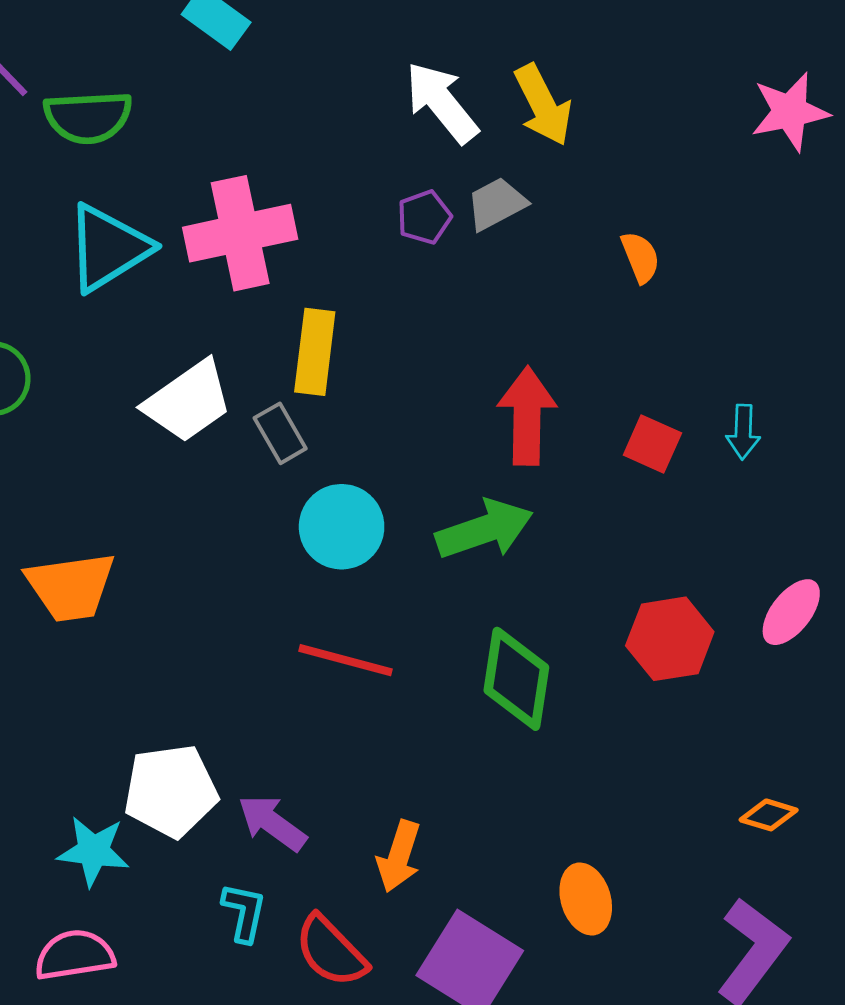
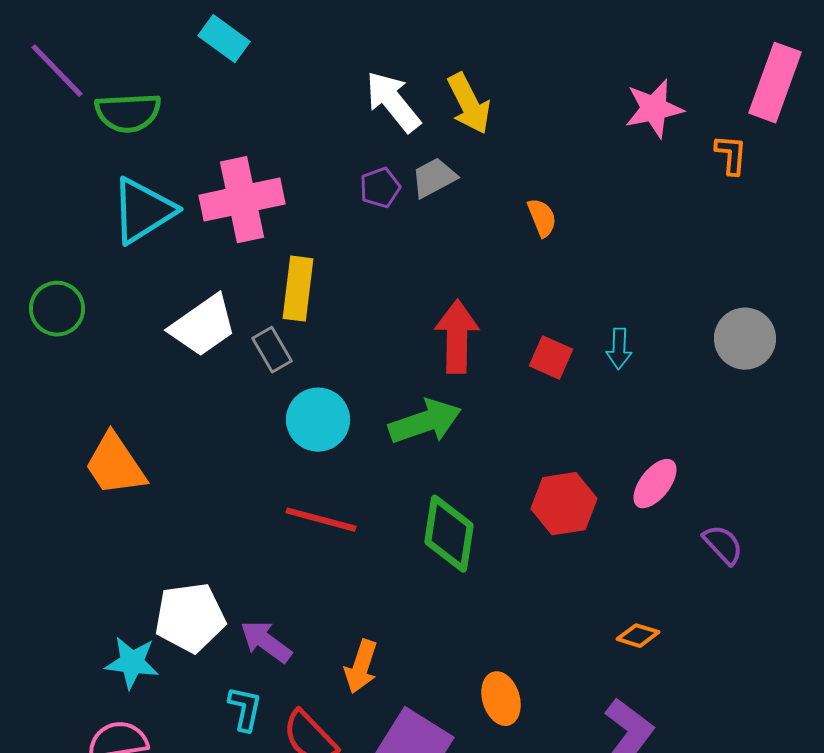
orange trapezoid: (71, 587) -> (115, 465), turned 64

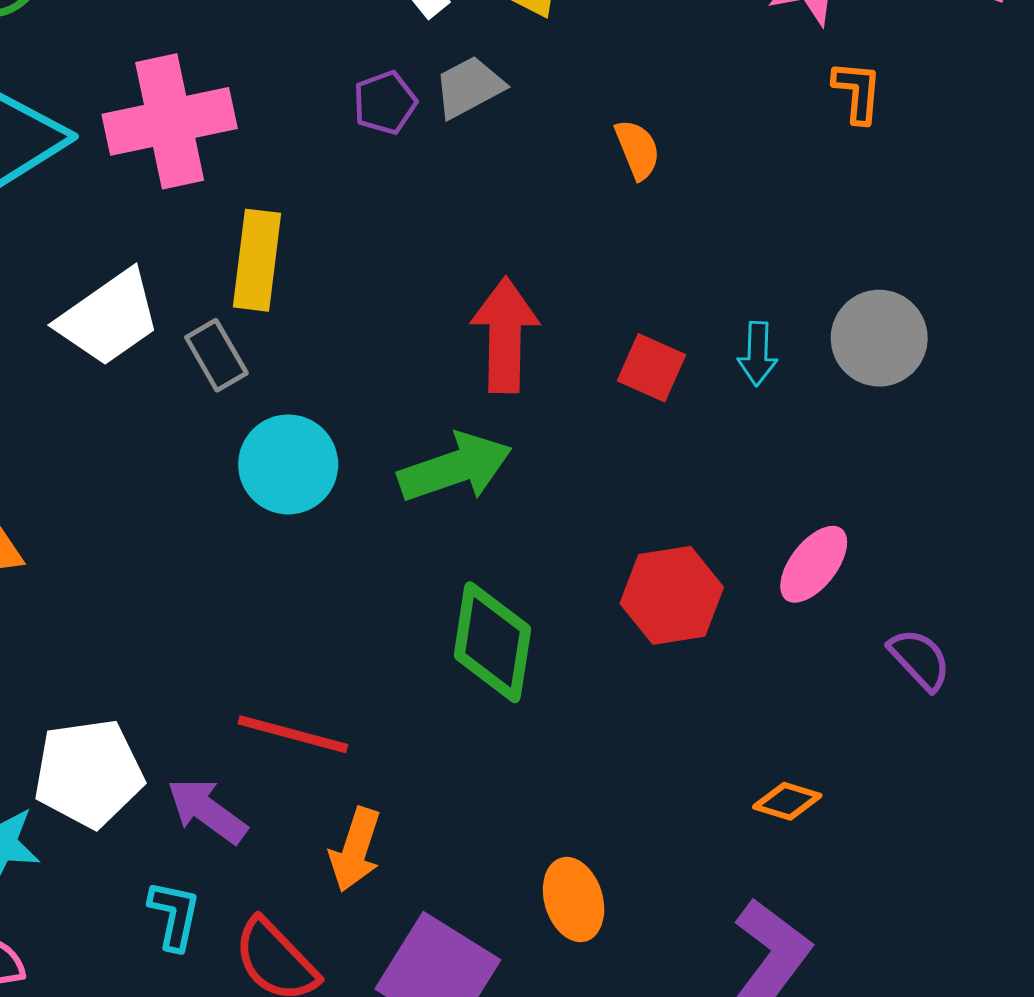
orange L-shape: (731, 155) -> (857, 92), moved
gray circle: (745, 339) -> (879, 338), moved
red line: (321, 520) -> (293, 734), moved

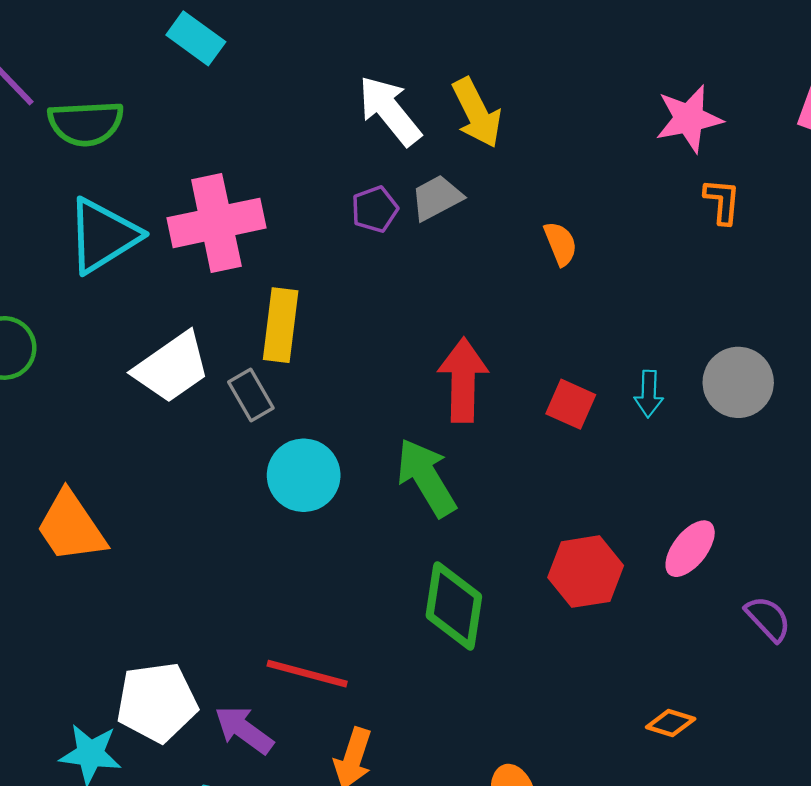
green arrow: (455, 468) -> (426, 478), turned -102

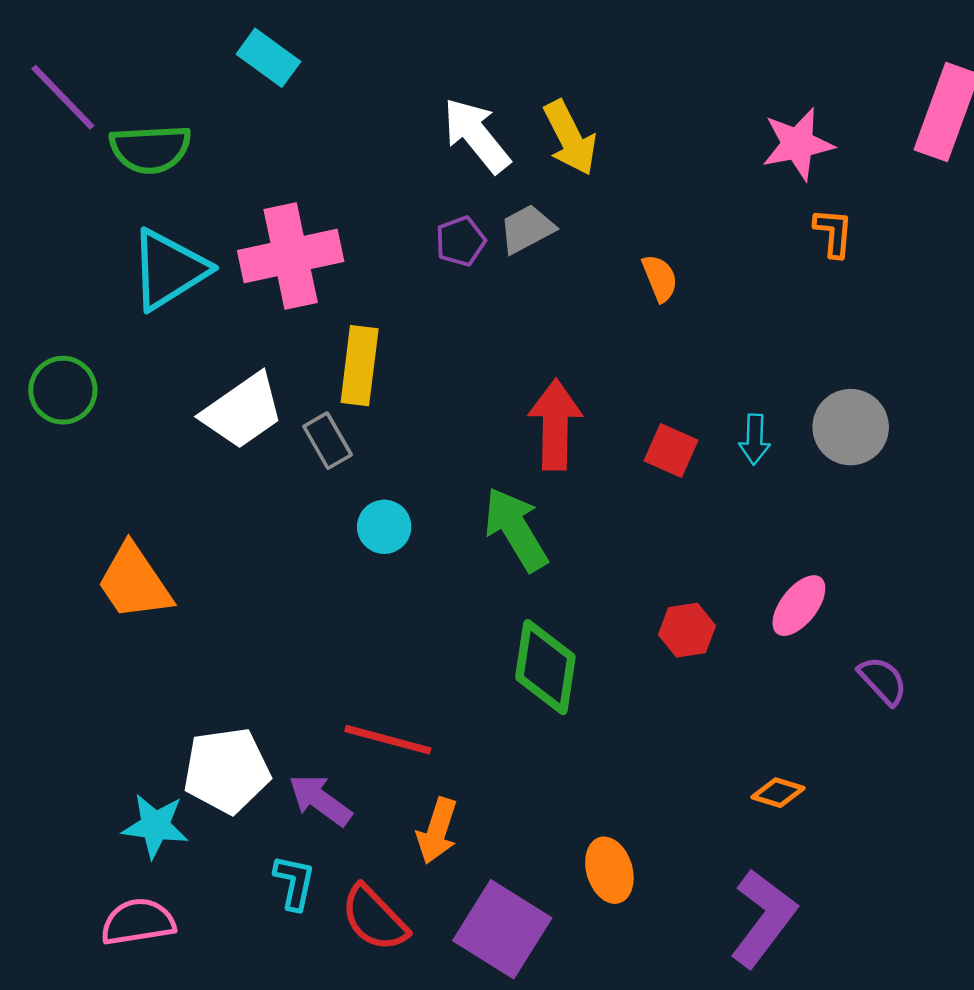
cyan circle: (304, 475) -> (384, 527), size x0.7
red hexagon: (586, 572) -> (687, 630), size x0.7

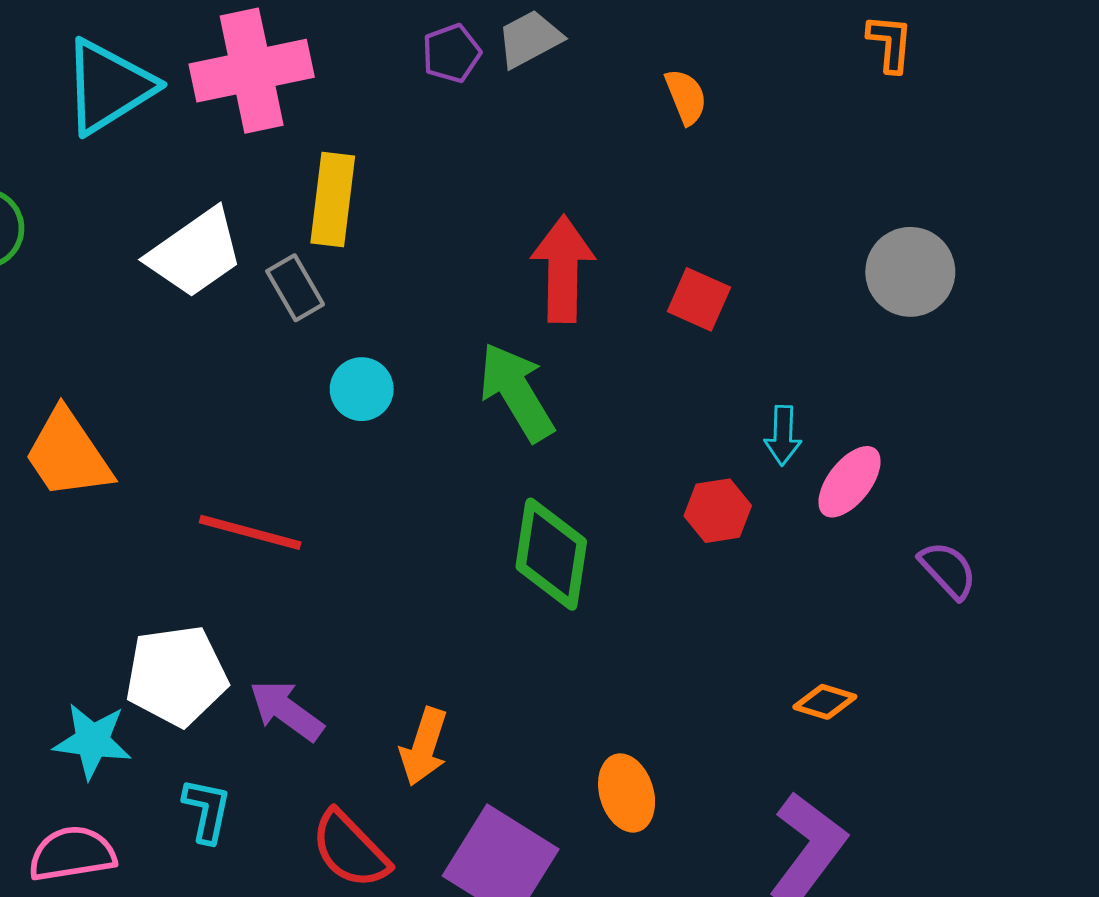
cyan arrow: (755, 439) -> (783, 435), moved
red line: (388, 740) -> (250, 532), moved
cyan L-shape: (294, 882) -> (207, 810), moved

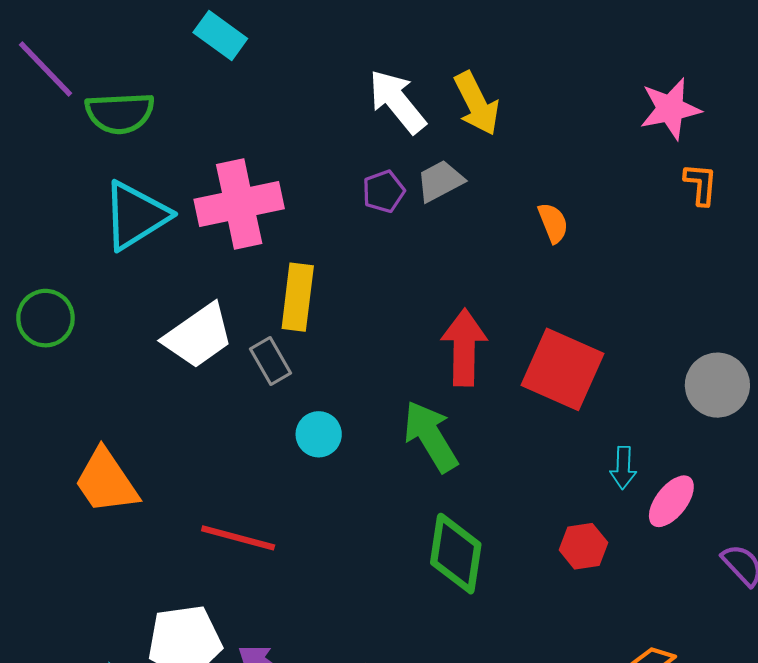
gray circle: (910, 272) -> (717, 385), moved
red square: (699, 299) -> (563, 369), size x1.8
red hexagon: (718, 511) -> (583, 546), moved

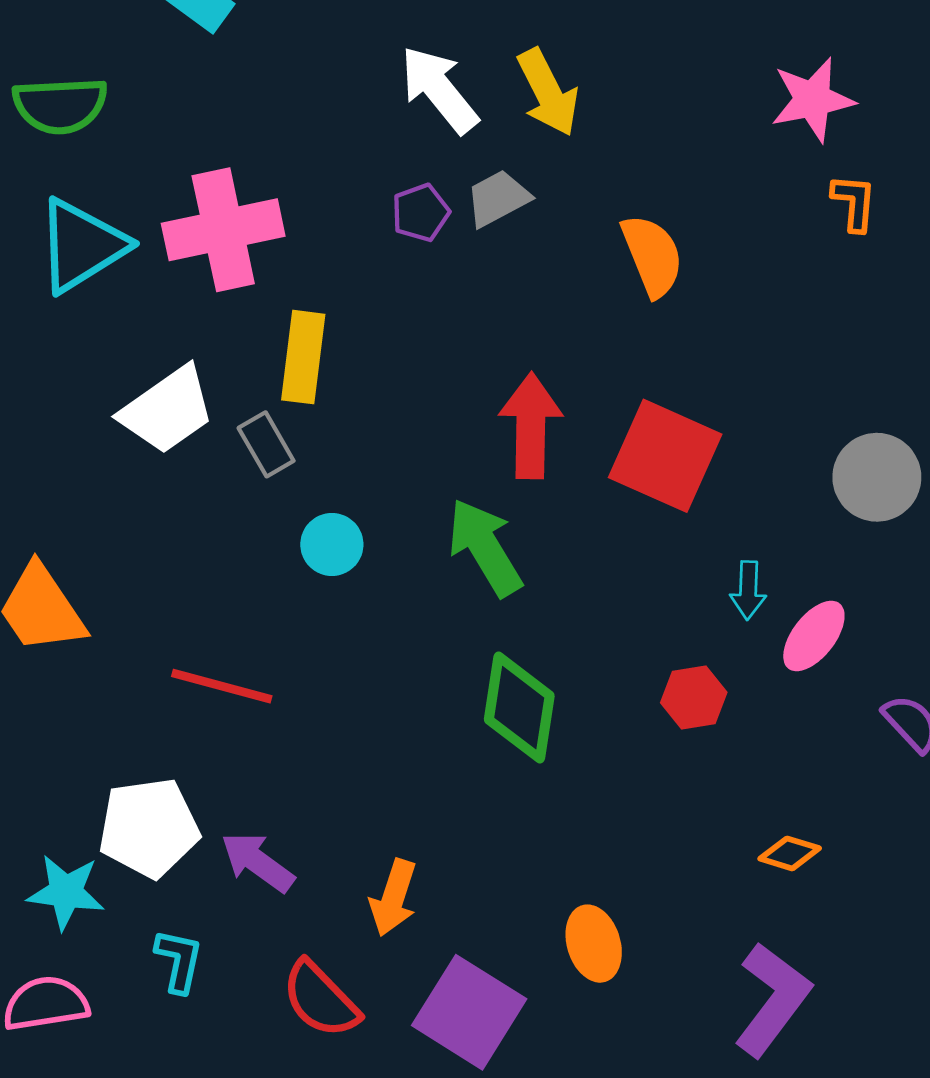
orange semicircle: (553, 223) -> (652, 256), size x1.5

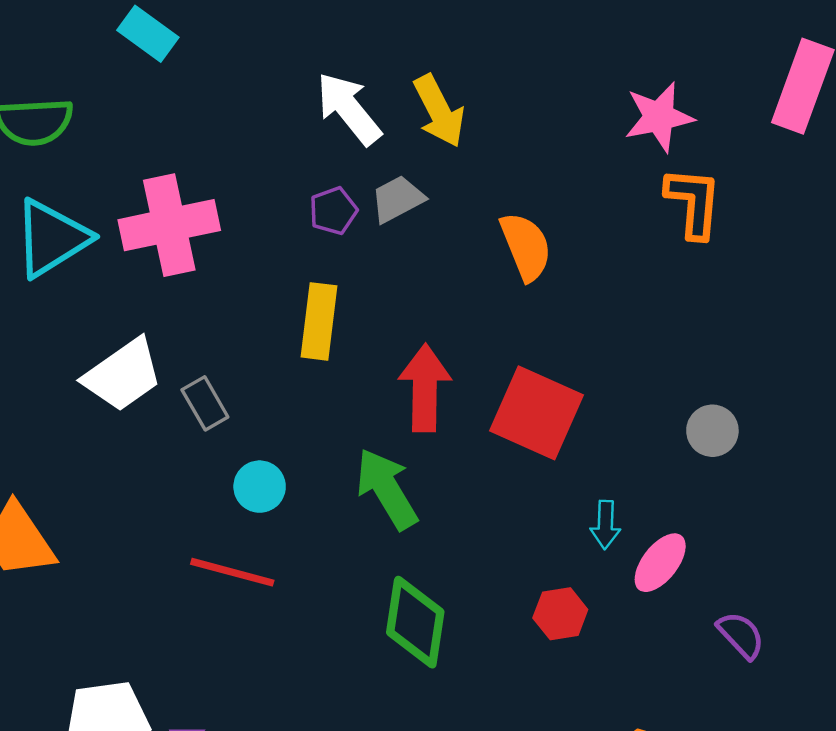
orange L-shape: (854, 203) -> (693, 203), size x1.5
yellow rectangle: (303, 357) -> (319, 321), moved
gray circle: (877, 477) -> (712, 431), size x0.7
red line: (222, 686) -> (232, 572), moved

